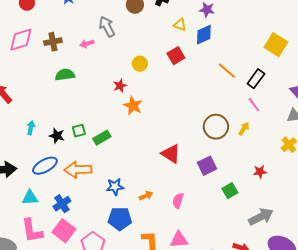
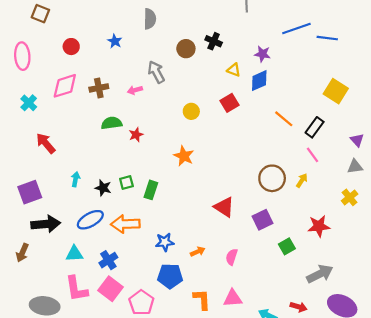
red star: (120, 86) -> (136, 135), moved
green rectangle: (102, 138) -> (151, 190), turned -42
red star: (260, 172) -> (319, 226), size x1.5

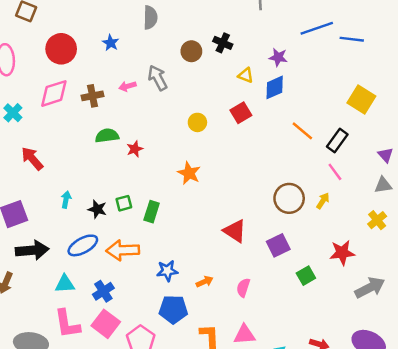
red circle: (71, 47) -> (61, 49), size x1.6
pink arrow: (135, 90) -> (127, 86), moved
gray arrow: (320, 274) -> (370, 288), moved

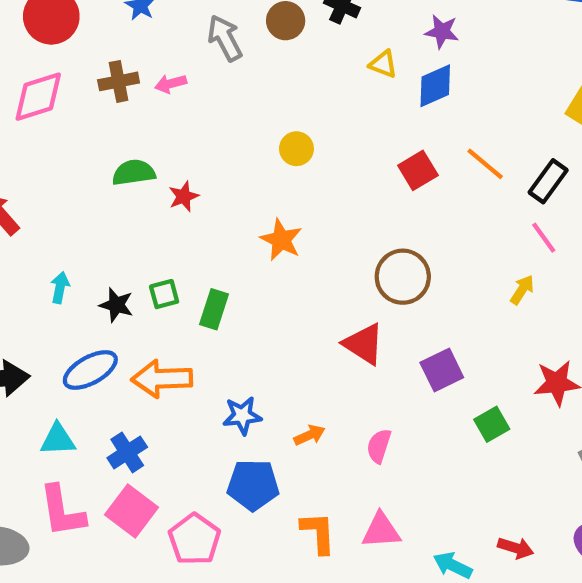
gray arrow: (158, 78) -> (225, 38), moved
brown cross: (92, 96) -> (119, 81), moved
red square: (241, 113) -> (418, 170), moved
brown circle: (289, 198) -> (403, 277), moved

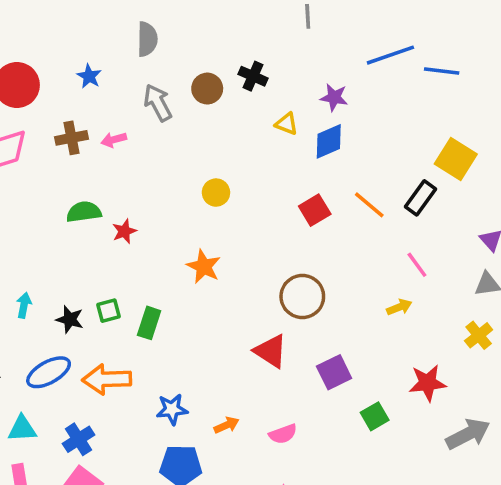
black rectangle: (548, 181) -> (420, 198), moved
yellow arrow: (522, 290) -> (399, 307), turned 35
pink semicircle: (379, 446) -> (283, 434), turned -128

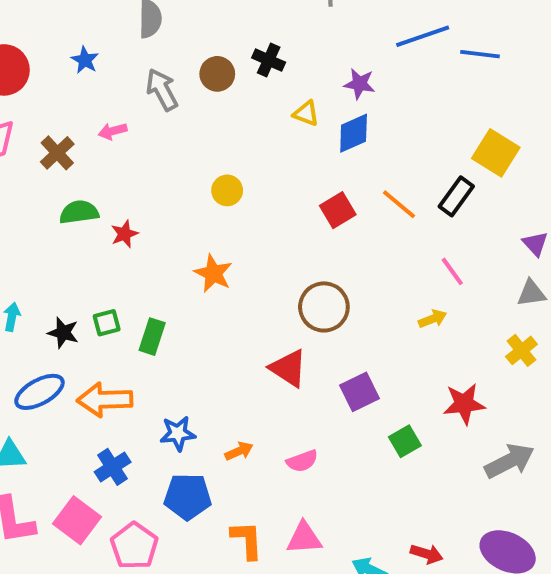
brown cross: (71, 138) -> (57, 153), moved, turned -32
blue cross: (79, 439) -> (113, 467), moved

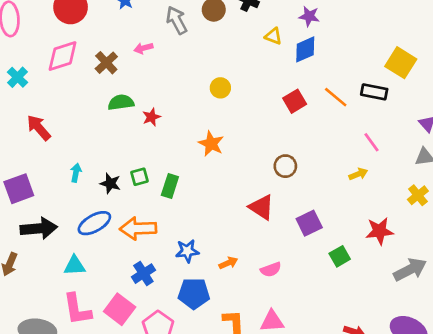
black rectangle: (456, 196) -> (374, 92), turned 65
brown circle: (324, 307) -> (285, 166), size x0.7

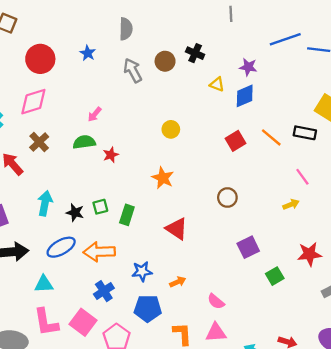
pink arrow: (143, 48) -> (95, 114), moved, turned -35
brown cross: (106, 63) -> (39, 142), moved
cyan arrow: (76, 173) -> (45, 203), size x1.5
red triangle: (261, 207) -> (177, 229), moved
pink semicircle: (271, 270) -> (216, 301), moved, turned 60

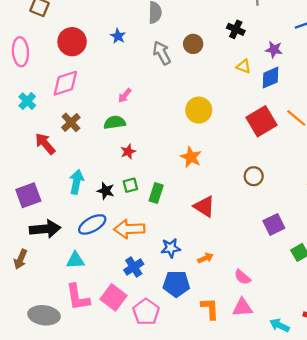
black cross: (195, 53) -> (236, 29), moved
yellow circle: (171, 129) -> (199, 110), size x1.5
red square: (236, 141) -> (262, 121), size x1.5
red star: (111, 155) -> (128, 152), moved

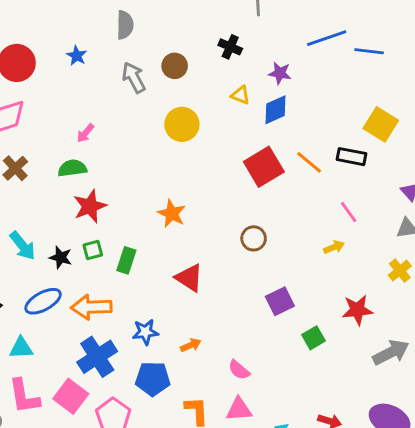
yellow circle: (199, 110) -> (182, 124), moved
red star: (128, 152) -> (90, 206), size x1.6
cyan arrow: (77, 182) -> (23, 246), turned 130
blue cross: (134, 267) -> (97, 357), size x1.5

